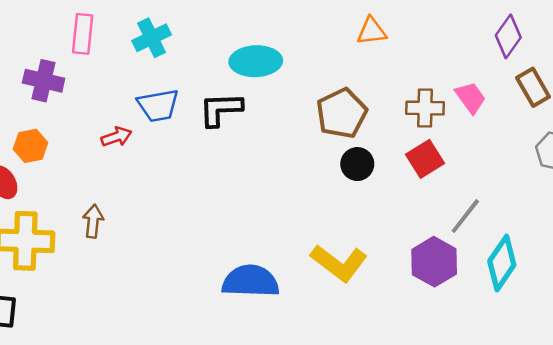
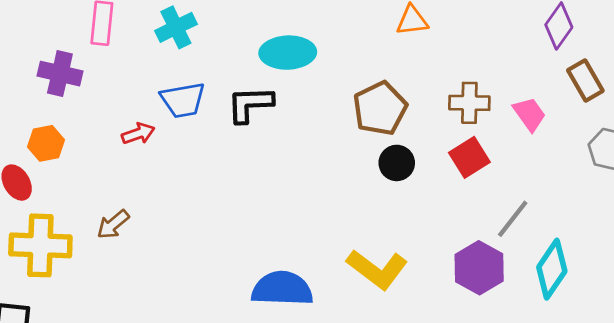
pink trapezoid: (471, 98) -> (529, 114), moved
brown arrow: (93, 221) -> (113, 224), turned -136

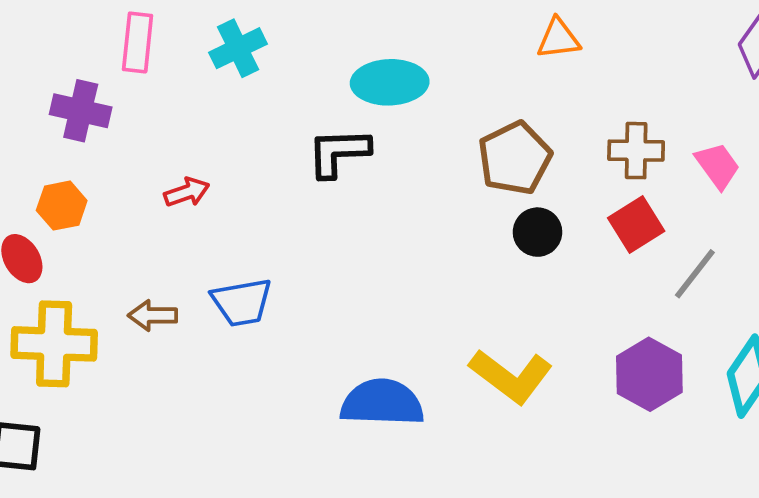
blue trapezoid: (183, 100) -> (242, 302), moved
gray line: (513, 219) -> (695, 274), moved
brown arrow: (113, 224) -> (153, 315), turned 40

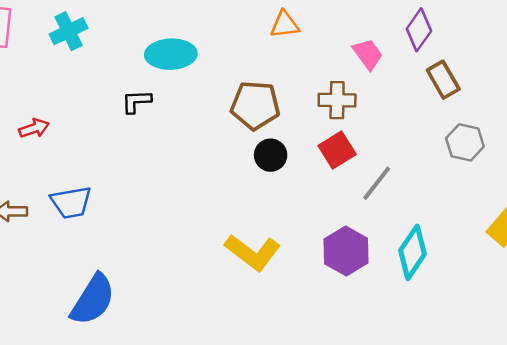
black L-shape: (338, 152) -> (136, 101), size x0.7
brown pentagon: (515, 158) -> (255, 105), turned 30
pink trapezoid: (718, 166) -> (368, 54), moved
blue semicircle: (382, 403) -> (93, 300), moved, turned 120

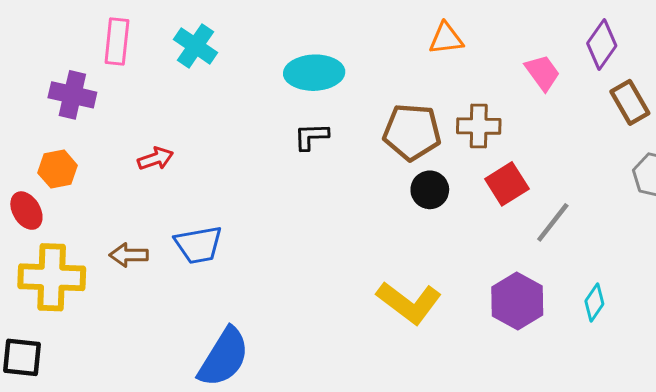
cyan cross: (69, 31) -> (195, 46), turned -30
brown cross: (337, 100) -> (479, 126), moved
black L-shape: (136, 101) -> (311, 136), moved
cyan diamond: (413, 252) -> (594, 302), size x0.6

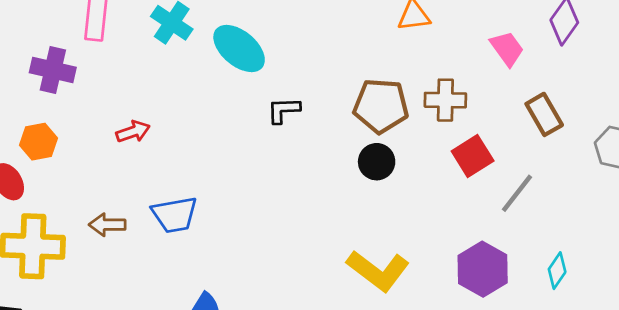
cyan ellipse: (314, 73) -> (239, 49), moved, turned 42
brown rectangle: (630, 102) -> (544, 114), moved
black circle: (430, 190) -> (377, 162), moved

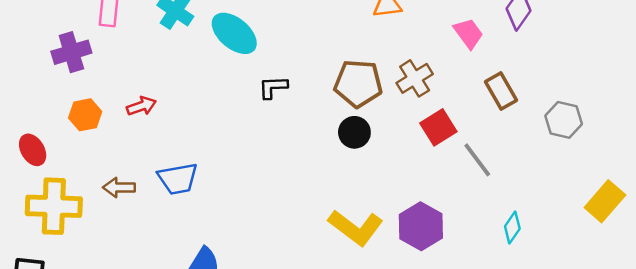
purple cross: (53, 70) -> (71, 52), turned -30
brown cross: (445, 100) -> (415, 78), turned -33
orange hexagon: (39, 142) -> (85, 115), moved
gray line: (517, 193) -> (477, 160), turned -75
purple hexagon: (483, 269) -> (421, 226), moved

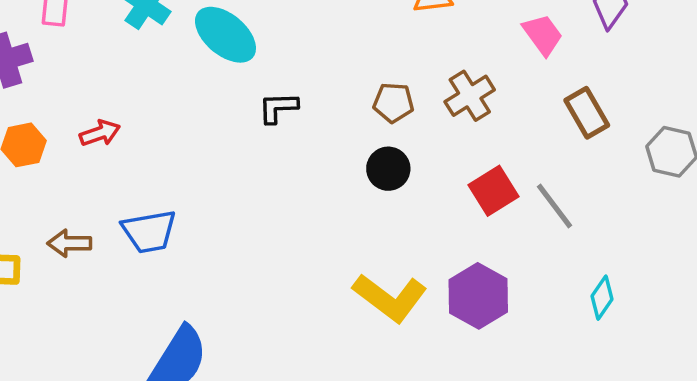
brown pentagon: (358, 83) -> (393, 103), size x0.6
red square: (438, 127) -> (493, 191), moved

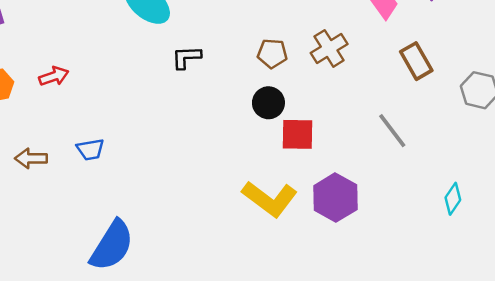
red square: (493, 191) -> (298, 134), moved, turned 33
blue trapezoid: (149, 231) -> (90, 150), size x0.7
cyan diamond: (602, 298) -> (453, 199), moved

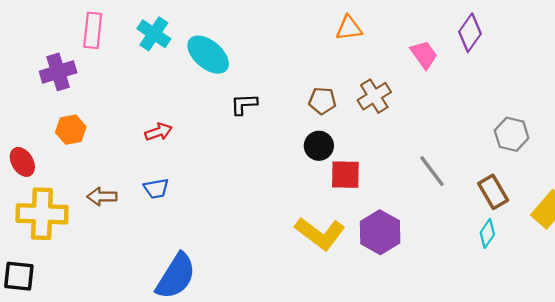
brown rectangle: (416, 61) -> (493, 192), moved
red arrow: (54, 76) -> (158, 132), moved

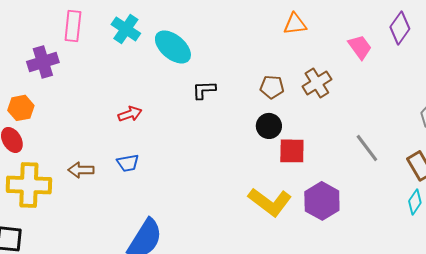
orange hexagon: (71, 130) -> (21, 108), moved

